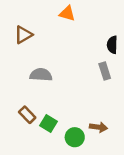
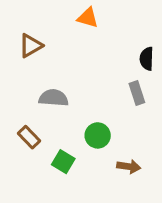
brown rectangle: (27, 115) -> (29, 137), moved
green circle: (75, 137) -> (98, 135), moved

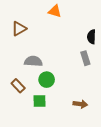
green circle: (98, 135) -> (47, 80), moved
green square: (63, 162) -> (39, 101), turned -32

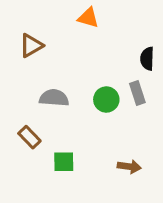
green circle: (47, 80) -> (106, 100), moved

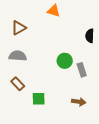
gray rectangle: (137, 93) -> (82, 70), moved
gray semicircle: (54, 98) -> (18, 56), moved

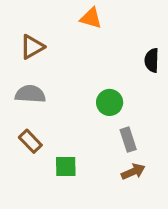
gray rectangle: (82, 70) -> (128, 140), moved
brown arrow: (79, 102) -> (133, 172), turned -32

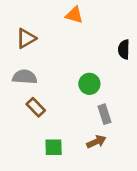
brown rectangle: (30, 141) -> (36, 107), moved
green square: (66, 167) -> (54, 147), moved
brown arrow: (133, 172) -> (96, 142), moved

